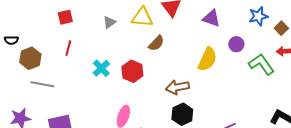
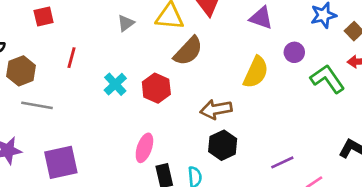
red square: (65, 17) -> (44, 17), moved
brown semicircle: (156, 43) -> (188, 51), size x1.4

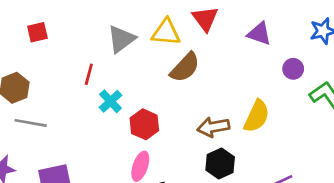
gray triangle: (126, 23) -> (121, 39), size x1.6
red line: (71, 58) -> (89, 74), moved
yellow semicircle: (256, 72) -> (257, 116), moved
red hexagon: (156, 88) -> (144, 124), moved

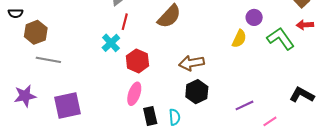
red line: (89, 74) -> (125, 22), moved
yellow semicircle: (257, 116) -> (239, 39), moved, size x0.7

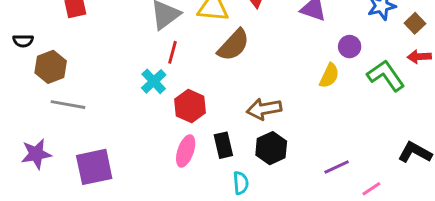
black rectangle: (150, 116) -> (223, 145), moved

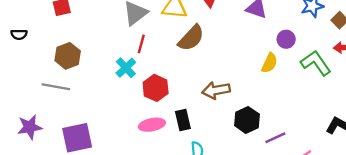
brown hexagon: (51, 67) -> (68, 56), moved
black hexagon: (271, 148) -> (247, 120), moved
pink ellipse: (186, 151) -> (152, 125), turned 60

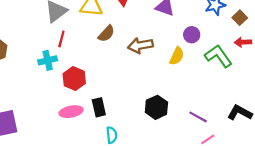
brown semicircle: (191, 38) -> (106, 34), size x0.7
cyan cross: (126, 68) -> (48, 60), turned 30
brown arrow: (216, 90) -> (140, 45), moved
purple line: (275, 138) -> (198, 117), moved, turned 54

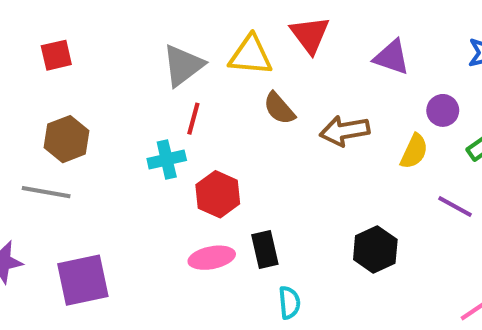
brown semicircle: (106, 34) -> (279, 108), turned 96
purple line: (198, 117) -> (455, 207), moved

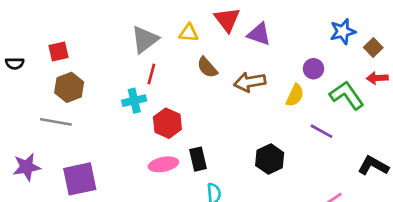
red square: (56, 55) -> (58, 51), moved
yellow triangle: (251, 55) -> (189, 33), size x0.7
purple triangle: (392, 57) -> (259, 34), moved

